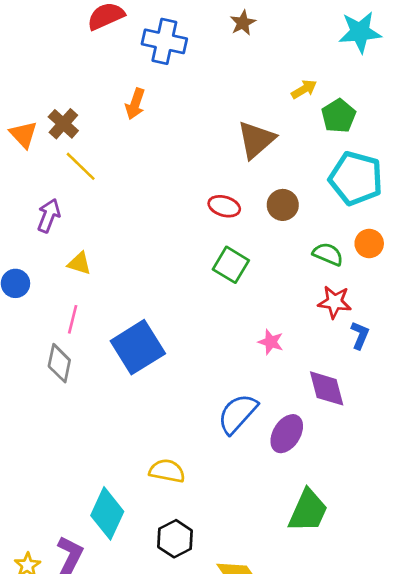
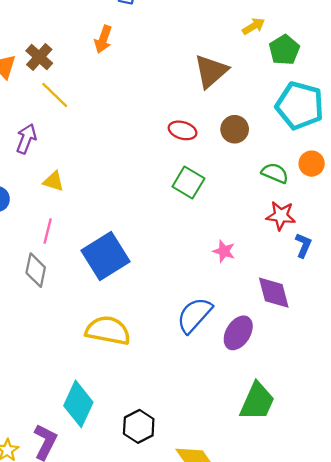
yellow semicircle: (167, 471) -> (108, 331), moved, size x1.4

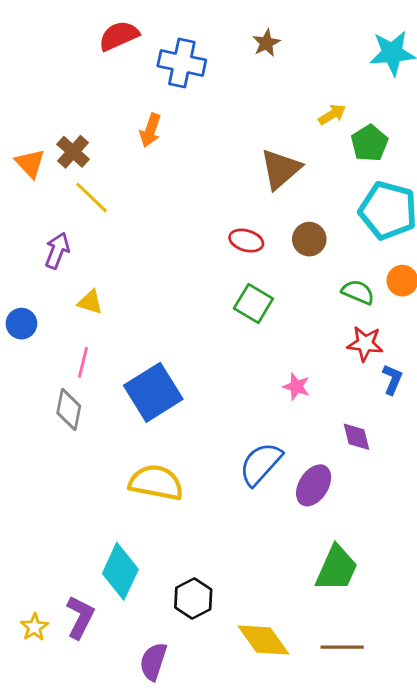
purple diamond: (274, 293) -> (357, 437), size x0.7

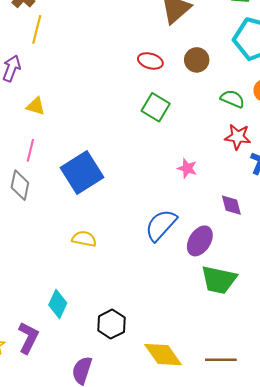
yellow line: (92, 198) -> (37, 29), turned 60
yellow semicircle: (156, 483) -> (84, 239), size x0.6
green trapezoid: (336, 568) -> (219, 280), moved, turned 78
cyan diamond: (120, 571) -> (58, 304), size x0.7

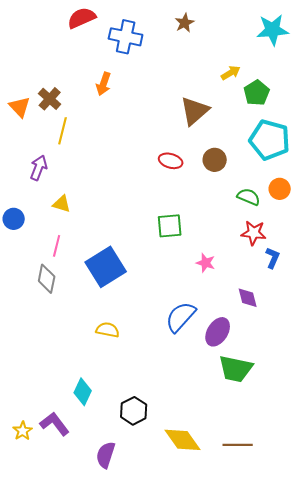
green square: (156, 107) -> (170, 226), moved, turned -36
purple L-shape: (28, 338) -> (55, 424), turned -64

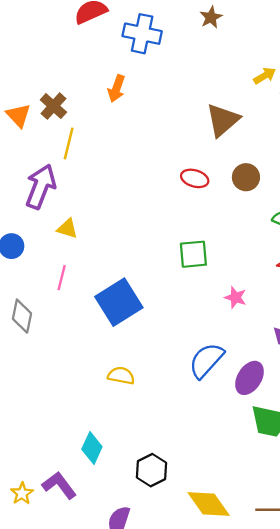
purple arrow: (39, 168) -> (41, 187), size x1.5
gray diamond: (47, 279) -> (22, 316), moved

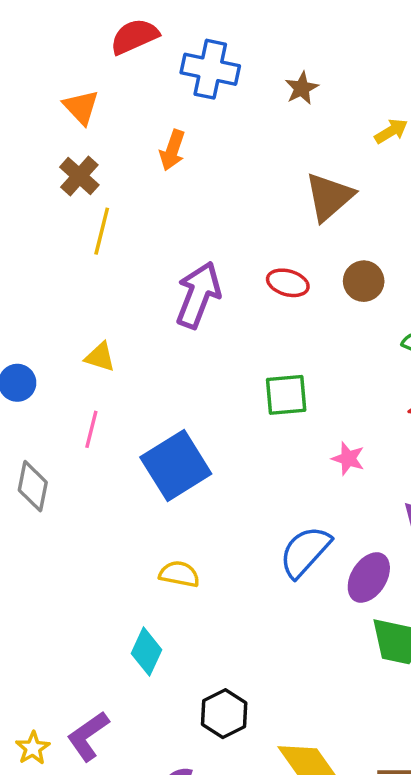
brown star: (211, 17) -> (302, 88), moved
orange triangle: (18, 115) -> (81, 107), moved
purple arrow: (41, 187) -> (198, 295), moved
cyan diamond: (92, 448) -> (147, 652), moved
purple L-shape: (59, 485) -> (88, 736), turned -88

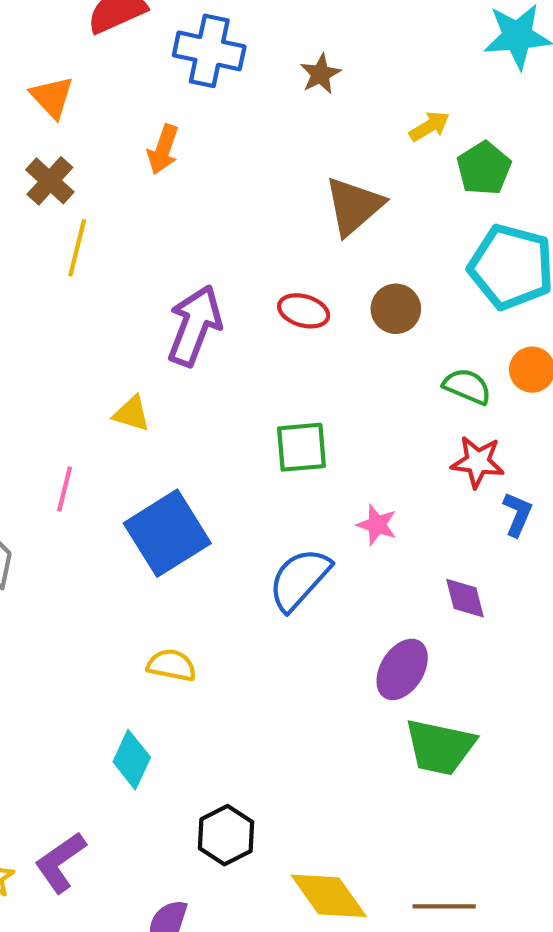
yellow triangle: (100, 357) -> (132, 414), moved
blue semicircle: (305, 552) -> (299, 579), moved

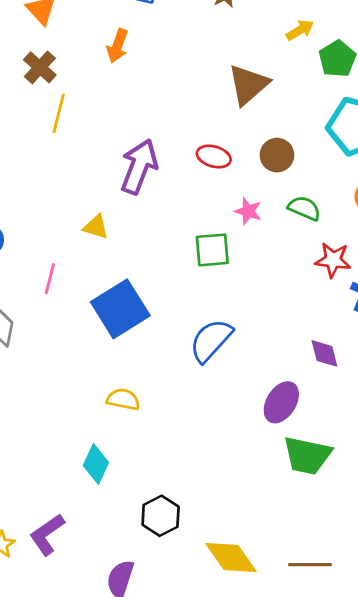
green semicircle: (467, 386) -> (304, 208), moved
pink star: (377, 525) -> (248, 211), moved

